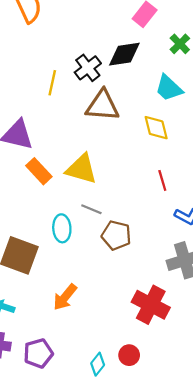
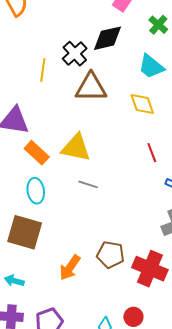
cyan ellipse: (62, 228) -> (36, 191), moved
brown pentagon: (116, 235) -> (111, 255), moved

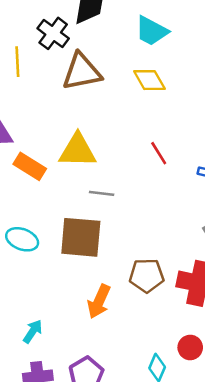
red line: (152, 153) -> (159, 153), moved
cyan ellipse: (36, 191) -> (22, 239), moved, turned -50
brown square: (25, 232) -> (81, 237), moved
cyan arrow: (14, 281) -> (33, 331), turned 120

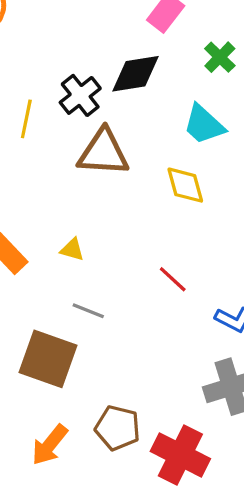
yellow triangle: (77, 151) -> (72, 250), size x0.5
red line: (159, 153) -> (173, 279), turned -30

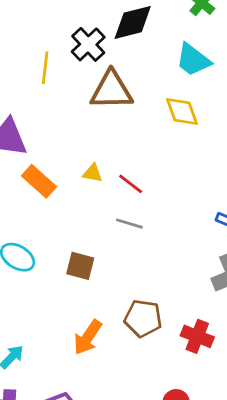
red line: (173, 279) -> (131, 184), moved
gray line: (88, 311) -> (129, 224), moved
brown square: (48, 359) -> (80, 266), size x0.6
red cross: (180, 455) -> (197, 336), size x0.7

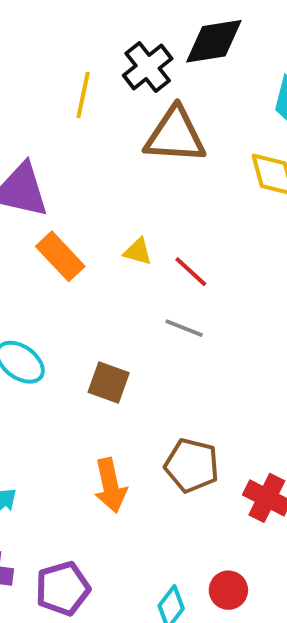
orange arrow: (88, 337) -> (110, 485), turned -51

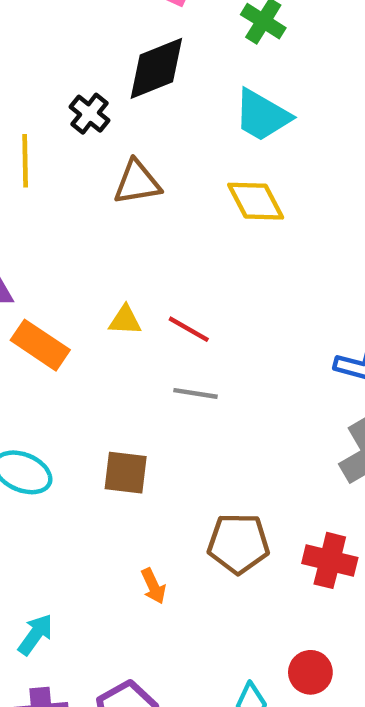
black cross: (148, 67) -> (90, 114), size x0.7
brown triangle: (175, 135) -> (137, 182), size x0.7
orange arrow: (110, 485) -> (153, 586), size x0.6

